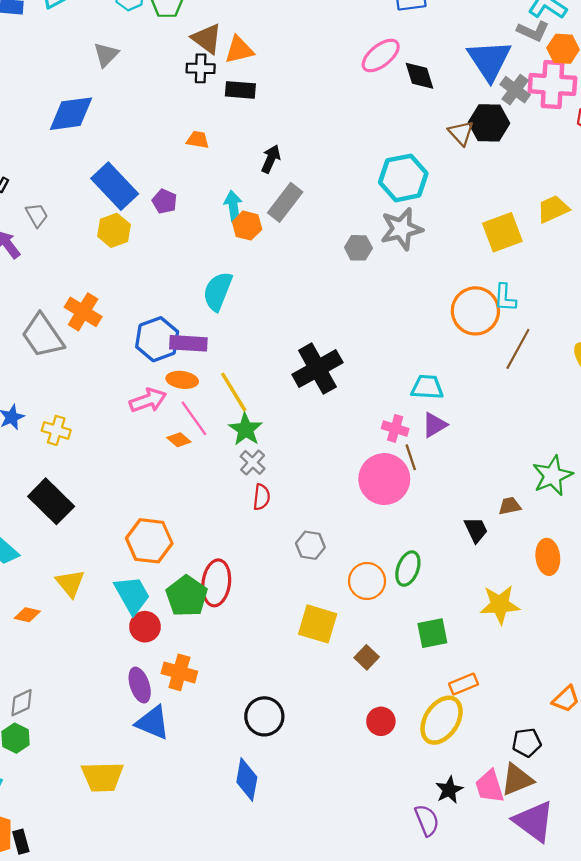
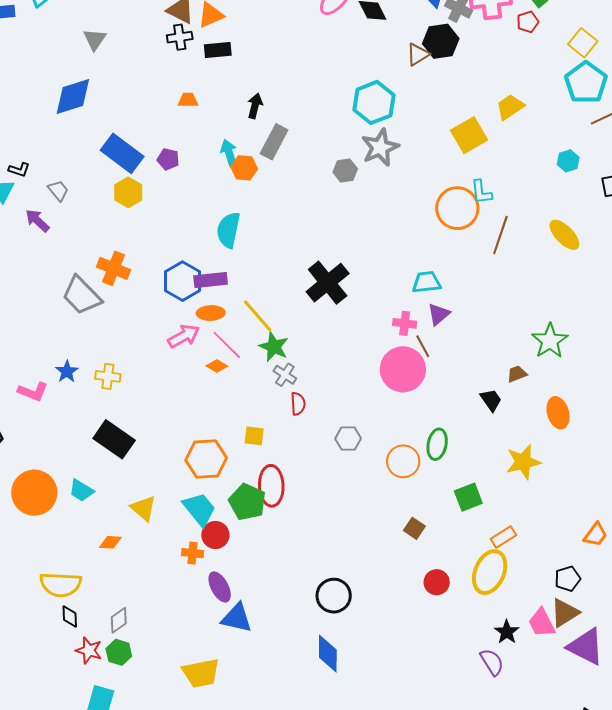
brown triangle: (461, 133) -> (418, 54), turned 50
yellow square: (318, 624) -> (254, 436), moved, size x0.6
orange cross: (179, 672) -> (193, 553), moved, size x0.7

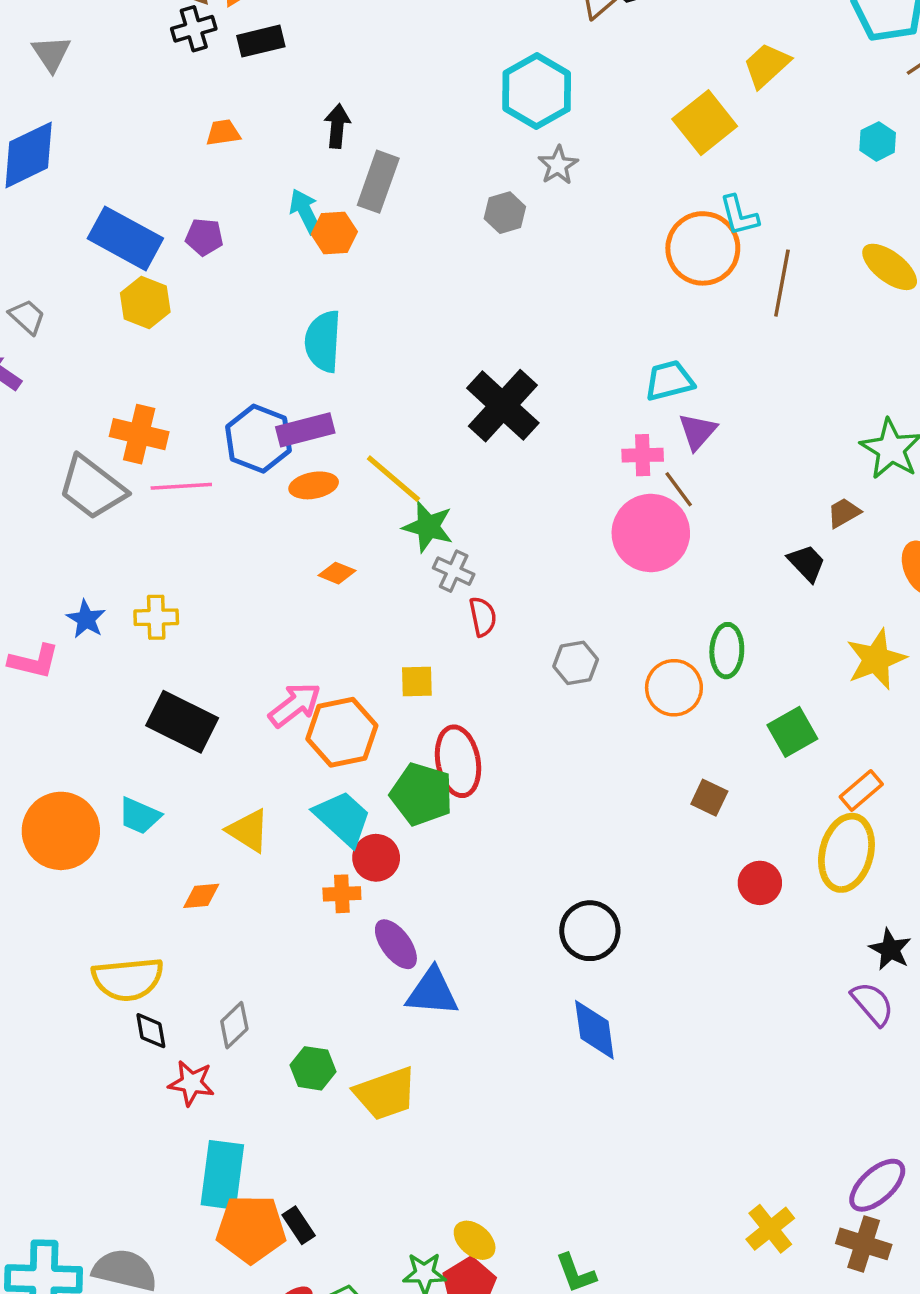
gray star: (380, 147) -> (558, 165), size x0.6
pink arrow: (184, 336) -> (295, 705), moved
pink line: (227, 345) -> (181, 486), moved, turned -40
green hexagon: (119, 652) -> (313, 1068), moved

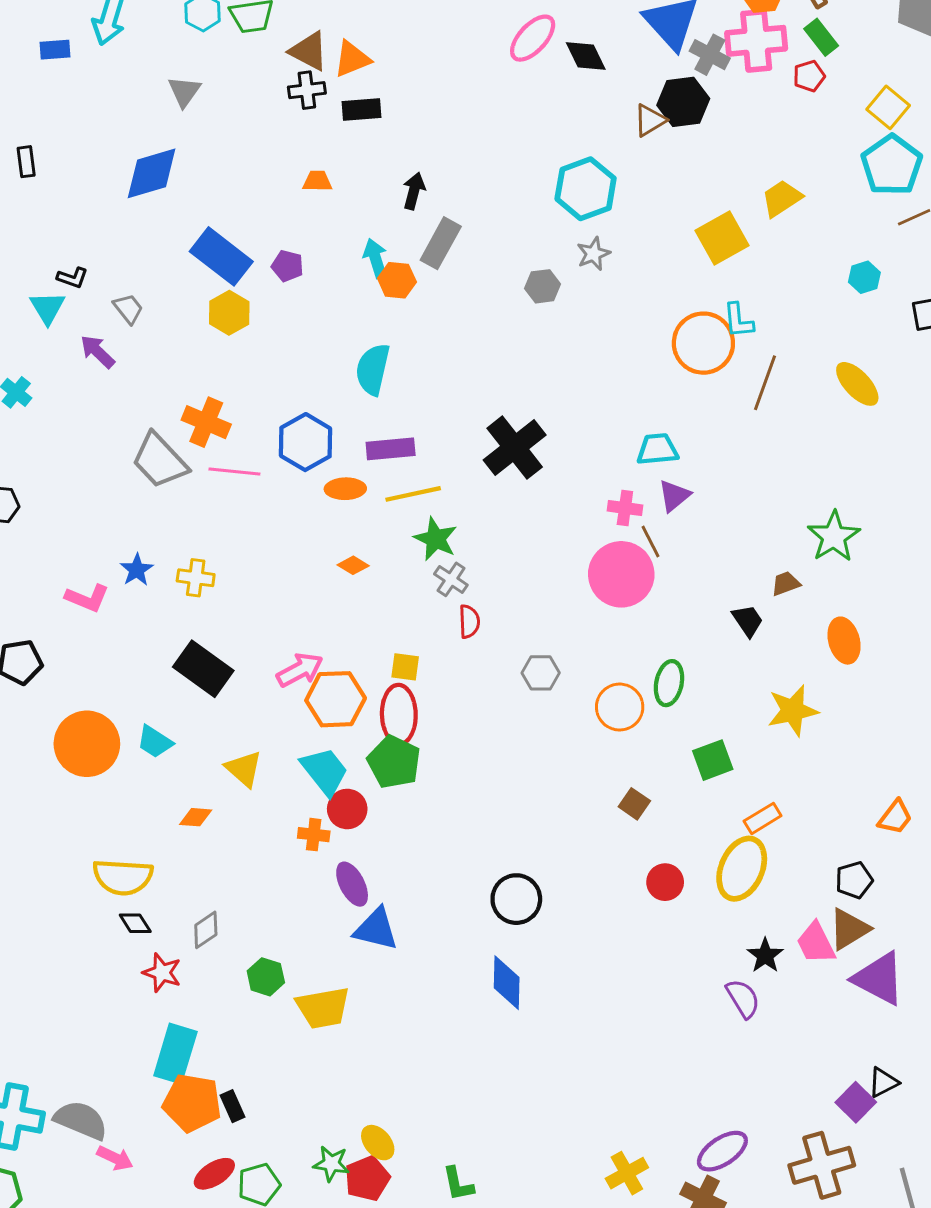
purple rectangle: (305, 430) -> (391, 449), moved
yellow line: (393, 479) -> (413, 494), turned -62
red ellipse: (458, 761) -> (399, 714), moved
black diamond: (151, 1031) -> (135, 923), turned -32

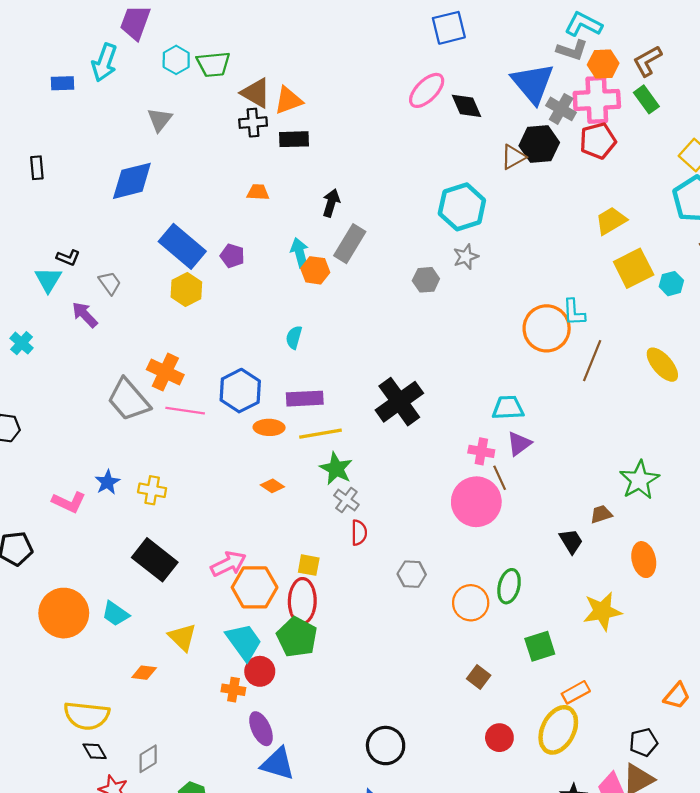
red pentagon: (809, 76) -> (598, 141), moved, size x1.5
yellow square: (722, 238) -> (634, 268), moved
cyan semicircle: (373, 369) -> (294, 337), size x0.6

